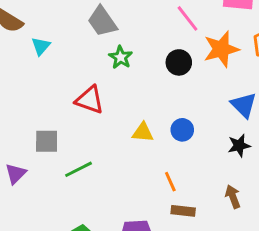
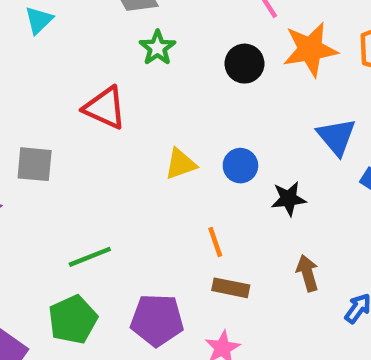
yellow triangle: (143, 132) -> (181, 164), turned -30
black star: (239, 146) -> (288, 199), moved
green line: (79, 169) -> (90, 257), moved

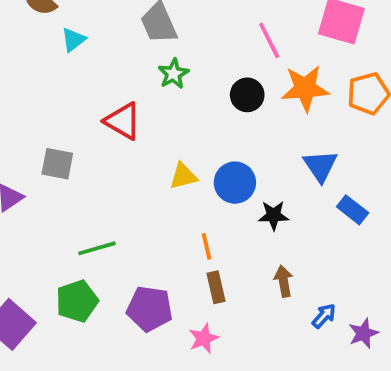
blue circle: (240, 166) -> (235, 183), size x1.4
brown rectangle: (231, 288) -> (216, 287), turned 60

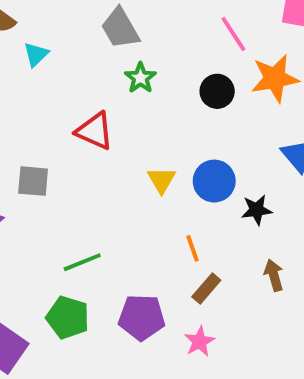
yellow triangle: (183, 176) -> (162, 180), turned -40
brown rectangle: (216, 287) -> (206, 289), turned 60
green pentagon: (77, 301) -> (68, 318), turned -30

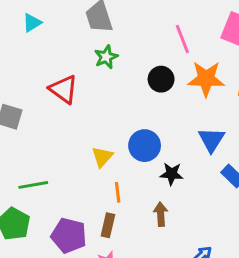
yellow triangle: (162, 180) -> (102, 157), moved
brown arrow: (274, 275) -> (161, 214), moved
brown rectangle: (206, 289) -> (108, 225), moved, turned -40

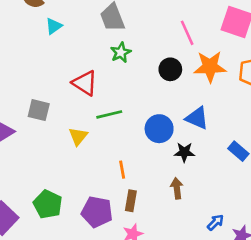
blue triangle: (211, 140) -> (197, 118), moved, turned -35
yellow triangle: (102, 157) -> (78, 136), moved
green line: (33, 185) -> (109, 114), moved
orange line: (118, 192) -> (122, 170), moved

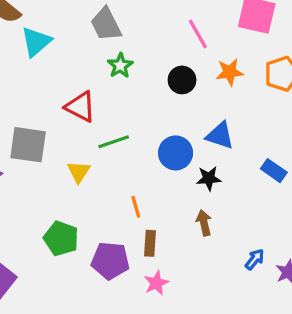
cyan triangle: (54, 26) -> (36, 42), size x1.5
orange star: (210, 67) -> (230, 72), size x0.7
gray square: (39, 110) -> (28, 145), size x1.4
green pentagon: (48, 204) -> (61, 238), moved

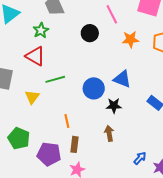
green star: (120, 66) -> (41, 30), moved
black circle: (182, 80) -> (90, 33), moved

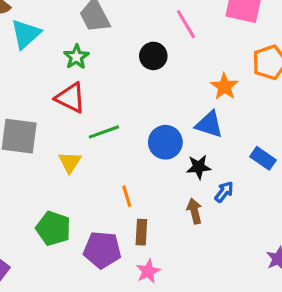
orange star: (130, 39) -> (224, 86), moved, turned -30
blue arrow: (140, 158) -> (224, 192), moved

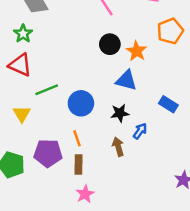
black circle: (153, 56) -> (110, 44), moved
blue circle: (165, 142) -> (81, 103), moved
orange line: (127, 196) -> (77, 138), moved
purple pentagon: (102, 250) -> (48, 153), moved

